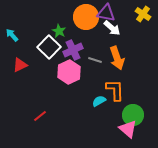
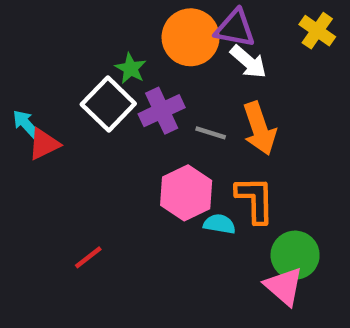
cyan arrow: (12, 35) -> (26, 124), moved
pink hexagon: (69, 72) -> (186, 193), moved
cyan semicircle: (99, 101) -> (219, 224), turned 40

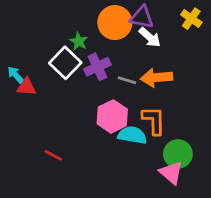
orange arrow: (259, 128) -> (156, 78), turned 104
red triangle: (44, 144) -> (26, 87), turned 30
cyan semicircle: (219, 224) -> (132, 135), size x1.5
red line: (88, 257) -> (53, 155), turned 66

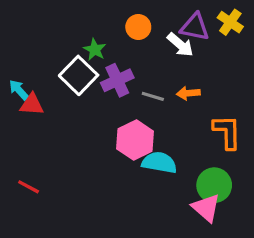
purple triangle: (142, 17) -> (195, 27), moved
orange circle: (115, 23) -> (138, 27), size x0.6
orange arrow: (156, 78) -> (188, 93), size x0.6
orange L-shape: (154, 120) -> (227, 132), moved
red line: (53, 155) -> (29, 187), moved

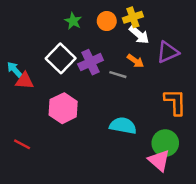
yellow cross: (230, 22) -> (133, 17), moved, turned 36
purple triangle: (195, 27) -> (168, 52), moved, turned -35
green star: (95, 50) -> (73, 21), moved
orange arrow: (188, 93) -> (135, 61), moved, turned -140
pink hexagon: (135, 140) -> (63, 108), moved

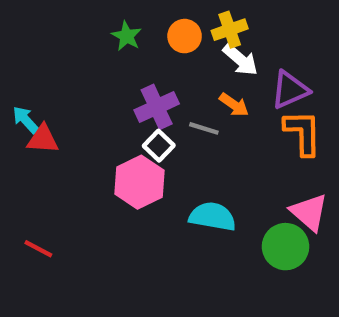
white square: (61, 58) -> (159, 146), moved, size x0.6
orange L-shape: (175, 102) -> (303, 133), moved
pink hexagon: (63, 108) -> (139, 182), moved
pink triangle: (159, 160) -> (309, 212), moved

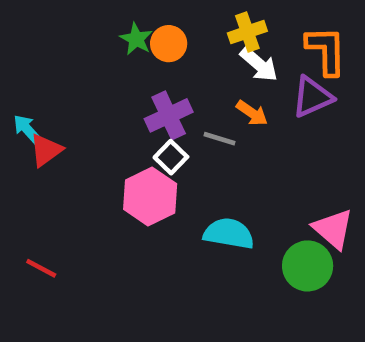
orange circle: (185, 36) -> (169, 44), moved
orange L-shape: (303, 133) -> (326, 51), moved
red triangle: (43, 139) -> (46, 150), turned -40

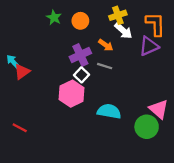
green star: (136, 39) -> (54, 17), moved
orange arrow: (252, 113) -> (106, 45), moved

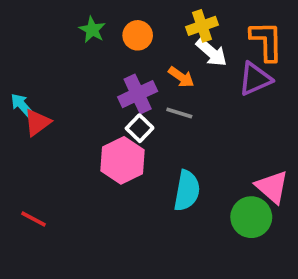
cyan semicircle: (109, 111) -> (187, 191), turned 90

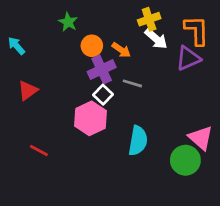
orange circle: (138, 35) -> (92, 46), moved
orange arrow: (181, 77) -> (121, 50), moved
cyan arrow: (22, 105) -> (16, 46), moved
red line: (33, 219) -> (39, 150), moved

